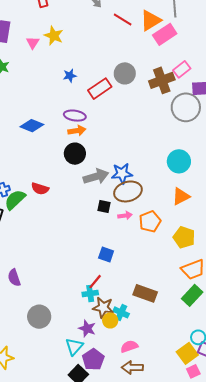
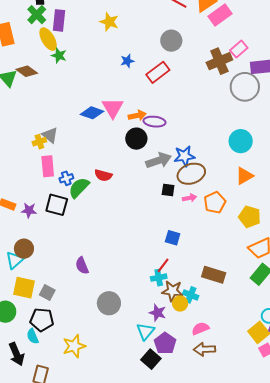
pink triangle: (33, 43) -> (113, 108), moved, size x1.6
gray circle: (125, 73) -> (171, 41), moved
purple ellipse: (75, 116) -> (155, 122), moved

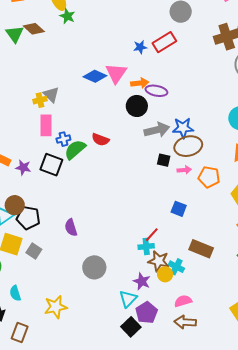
blue star: (127, 61) -> (140, 47), moved
orange pentagon: (215, 203) -> (209, 177), turned 30
blue square: (173, 238) -> (179, 209), moved
black pentagon: (42, 320) -> (28, 218), moved

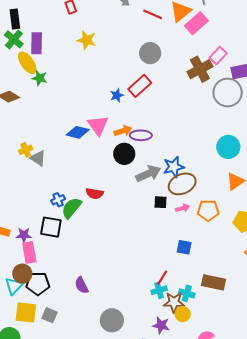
yellow cross: (40, 100) -> (26, 150), moved
pink rectangle: (46, 125) -> (29, 252), moved
cyan cross: (176, 267) -> (187, 293), moved

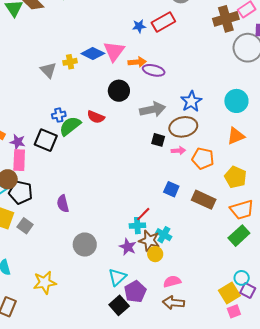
yellow cross: (26, 150) -> (70, 62), moved
black circle: (124, 154) -> (119, 91), moved
blue star: (174, 167) -> (191, 101), moved, turned -30
brown rectangle: (213, 282) -> (204, 200), moved
purple star: (161, 325) -> (128, 247), moved

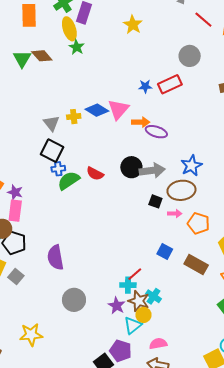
black circle: (119, 91) -> (131, 167), moved
black square: (46, 140) -> (52, 151), moved
purple semicircle: (63, 204) -> (55, 257), size x1.4
cyan triangle: (117, 277) -> (133, 325), moved
purple pentagon: (135, 292) -> (121, 351), turned -30

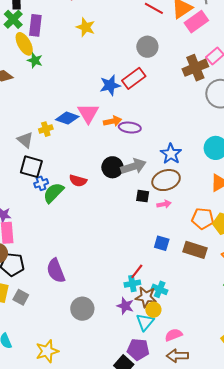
blue star: (145, 86) -> (110, 85), size x1.5
orange pentagon: (198, 223) -> (203, 219), moved

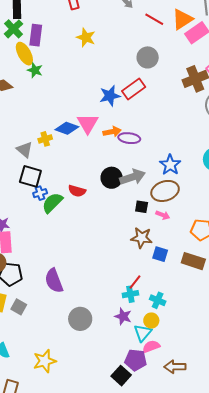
pink arrow: (164, 204) -> (163, 215), turned 32
brown star: (146, 297) -> (142, 238), moved
pink semicircle: (174, 335) -> (151, 347), moved

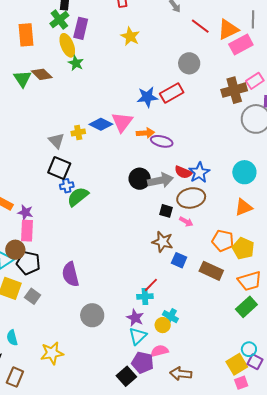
red semicircle: (77, 191) -> (183, 172), moved
cyan cross: (158, 300) -> (170, 317), moved
cyan triangle: (143, 333) -> (138, 336), moved

